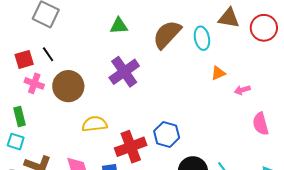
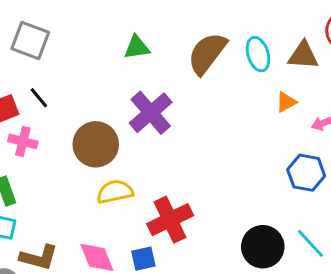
brown triangle: (229, 18) -> (303, 55), moved
brown circle: (68, 86) -> (96, 144), moved
blue hexagon: (167, 134) -> (306, 173), moved

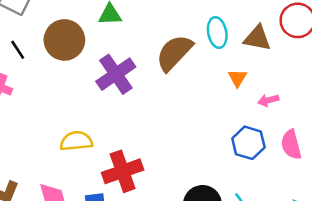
brown semicircle: (207, 53) -> (174, 53), moved
orange triangle: (286, 102) -> (237, 78), turned -36
brown circle: (96, 144) -> (64, 40), moved

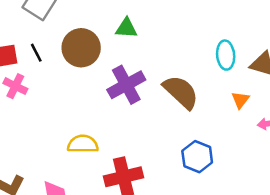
brown semicircle: (174, 53) -> (181, 92), moved, turned 84
blue hexagon: (248, 143) -> (197, 157), moved

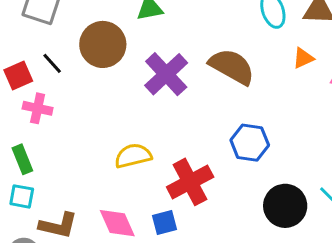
orange triangle: (240, 100) -> (303, 58), turned 42
blue hexagon: (197, 157) -> (250, 143), moved

